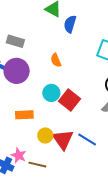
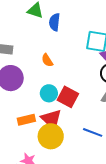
yellow circle: (45, 136) -> (51, 136), size x1.6
red triangle: (63, 139) -> (51, 119), moved

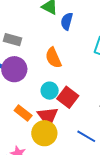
orange semicircle: (47, 60) -> (53, 58), size x1.5
orange rectangle: (26, 120) -> (23, 113), turned 42

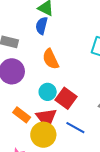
blue semicircle: (67, 21) -> (42, 26), moved
blue line: (86, 136) -> (75, 128), moved

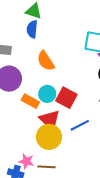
orange rectangle: (22, 115) -> (30, 101), moved
blue line: (75, 128) -> (80, 125), turned -48

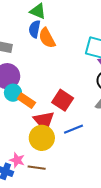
orange semicircle: (46, 61) -> (47, 38), moved
cyan circle: (47, 94) -> (13, 93), moved

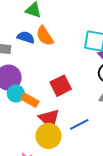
blue semicircle: (35, 29) -> (26, 37), moved, turned 102
red square: (63, 100) -> (61, 86), moved, turned 35

